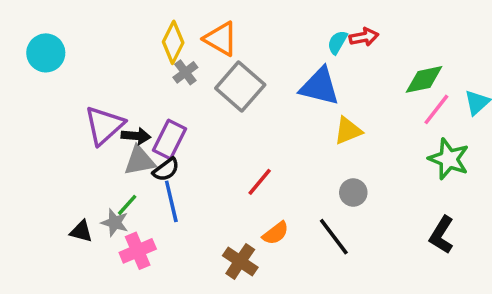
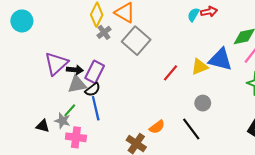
blue triangle: (320, 86) -> (220, 59), moved
red line: (260, 182) -> (171, 73), moved
pink cross: (138, 251) -> (76, 137), turned 30

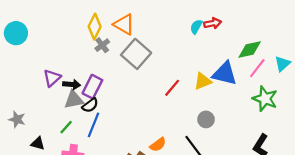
purple triangle: (56, 64) -> (52, 78), size x0.7
blue line: (96, 108) -> (93, 125), turned 35
gray star: (62, 121) -> (17, 119), moved

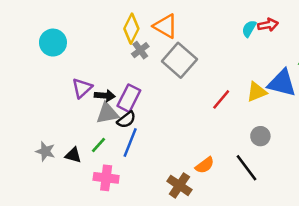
cyan circle: (16, 33) -> (53, 43), moved
gray star: (17, 119) -> (45, 151), moved
black triangle: (38, 143) -> (73, 155), moved

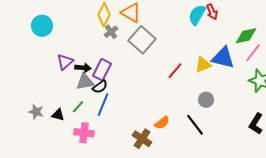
red arrow: (268, 25) -> (212, 12), turned 77
cyan semicircle: (249, 29) -> (197, 15), size x1.5

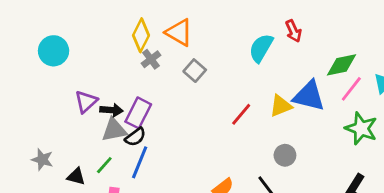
cyan semicircle: (197, 15) -> (261, 48), moved
gray square: (142, 40) -> (195, 71), size x0.6
gray star: (36, 112) -> (42, 159), moved

